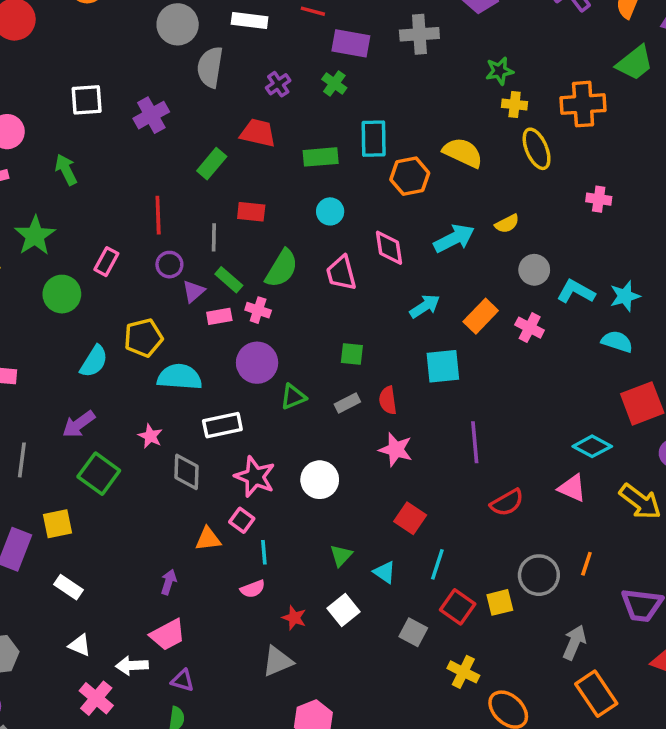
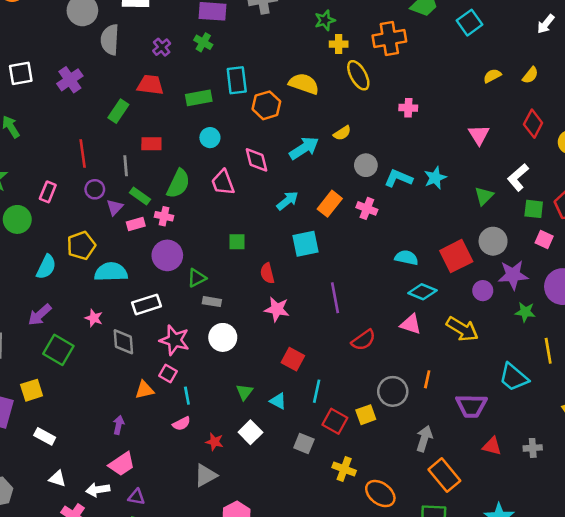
cyan semicircle: (617, 342) -> (406, 258), moved
gray rectangle: (347, 403) -> (212, 302), moved, turned 42

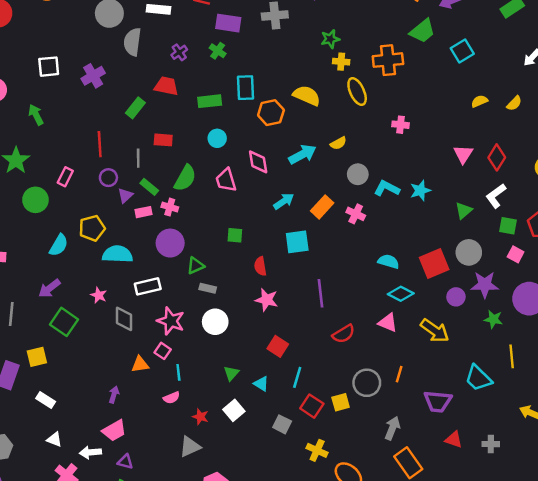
red diamond: (533, 124) -> (497, 157), moved

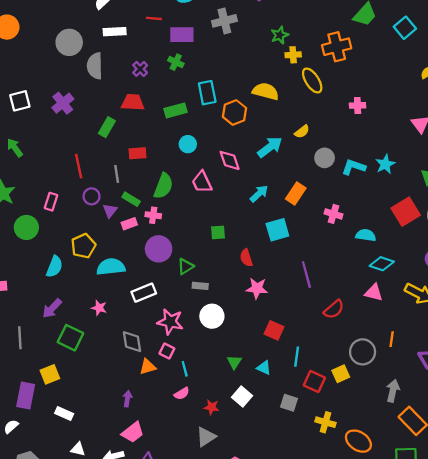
pink cross: (356, 214) -> (334, 214), moved
red square: (434, 263) -> (406, 212), moved
gray diamond: (124, 319) -> (132, 342), moved

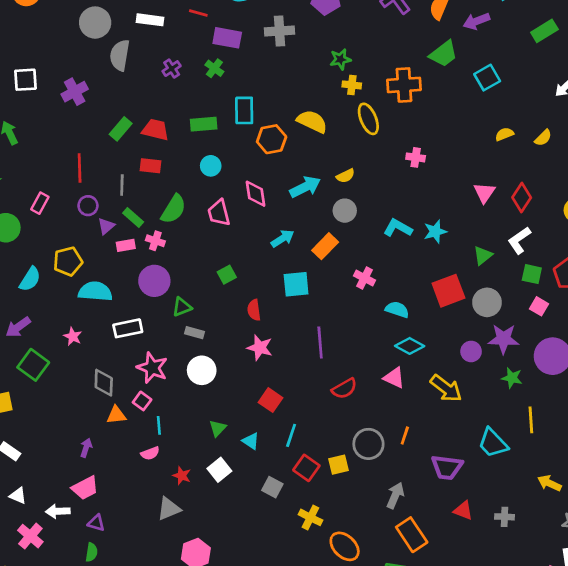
red trapezoid: (133, 102) -> (155, 130), moved
gray circle: (325, 158) -> (345, 211), moved
green square: (218, 232) -> (227, 275), turned -35

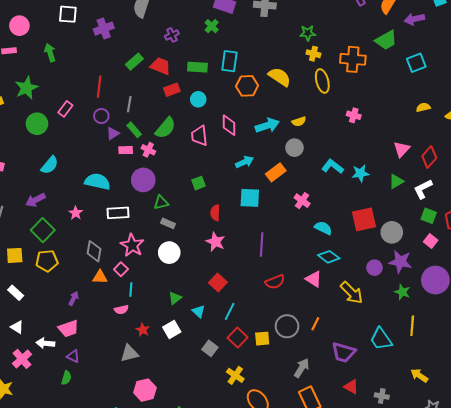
purple cross: (172, 69) -> (172, 35), moved
red rectangle: (150, 166) -> (172, 90), moved, turned -35
green triangle: (483, 255) -> (396, 181), moved
yellow pentagon: (68, 261) -> (47, 261), moved

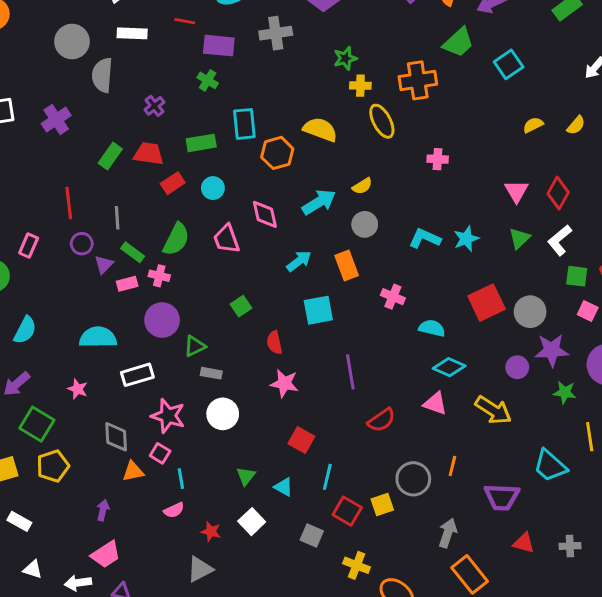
orange rectangle: (276, 172) -> (347, 265), turned -60

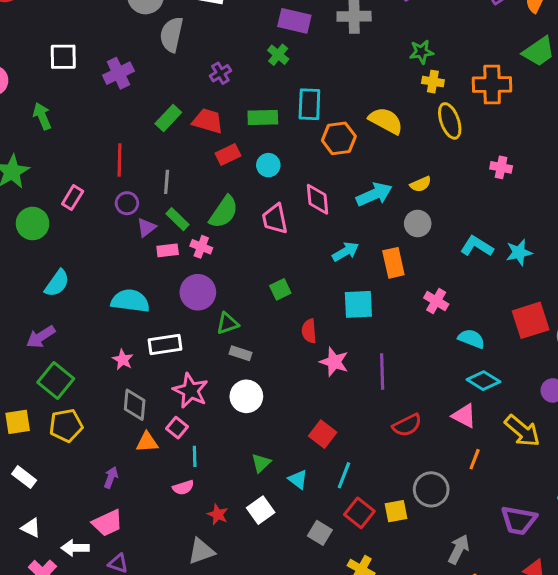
pink star: (284, 383) -> (334, 362), moved
pink star: (78, 389) -> (123, 360), moved
orange line: (452, 466) -> (475, 459), moved

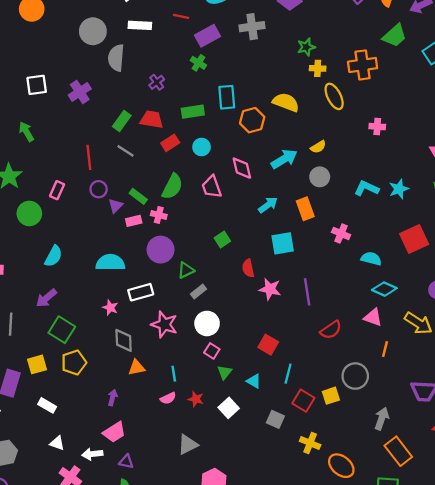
purple rectangle: (294, 21) -> (207, 36), turned -35
gray line: (167, 182) -> (125, 151), moved, turned -54
gray rectangle: (240, 353) -> (198, 292), turned -49
pink square: (177, 428) -> (212, 351), moved
red star: (218, 514) -> (196, 399), moved

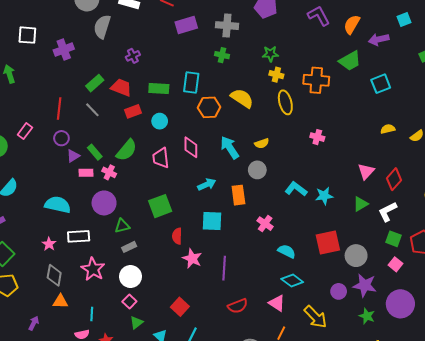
green cross: (198, 63) -> (222, 55), moved, turned -32
cyan arrow: (284, 159) -> (230, 147), turned -105
green square: (222, 240) -> (160, 206), size x1.6

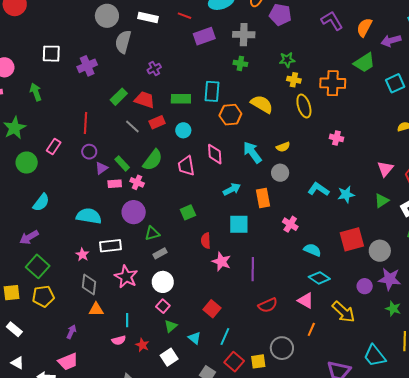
gray line: (92, 110) -> (132, 126), moved
green square: (160, 206) -> (188, 212), size x0.7

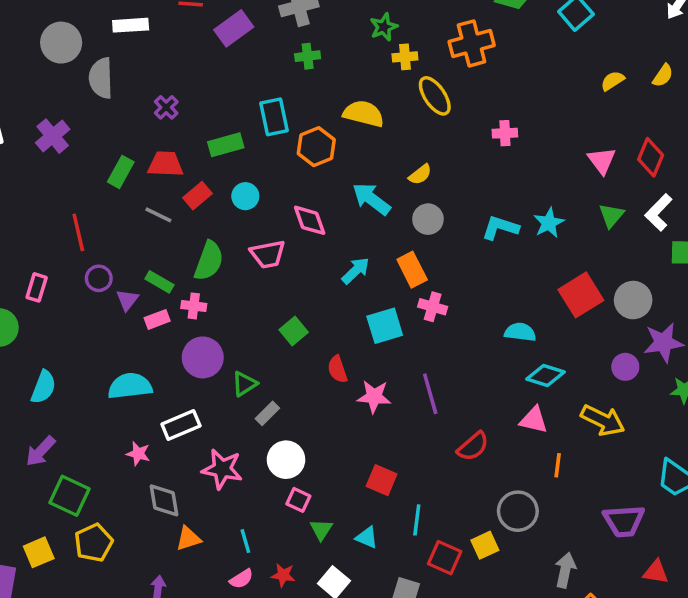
pink trapezoid: (186, 166) -> (268, 254), turned -75
pink cross: (290, 224) -> (433, 307), moved

